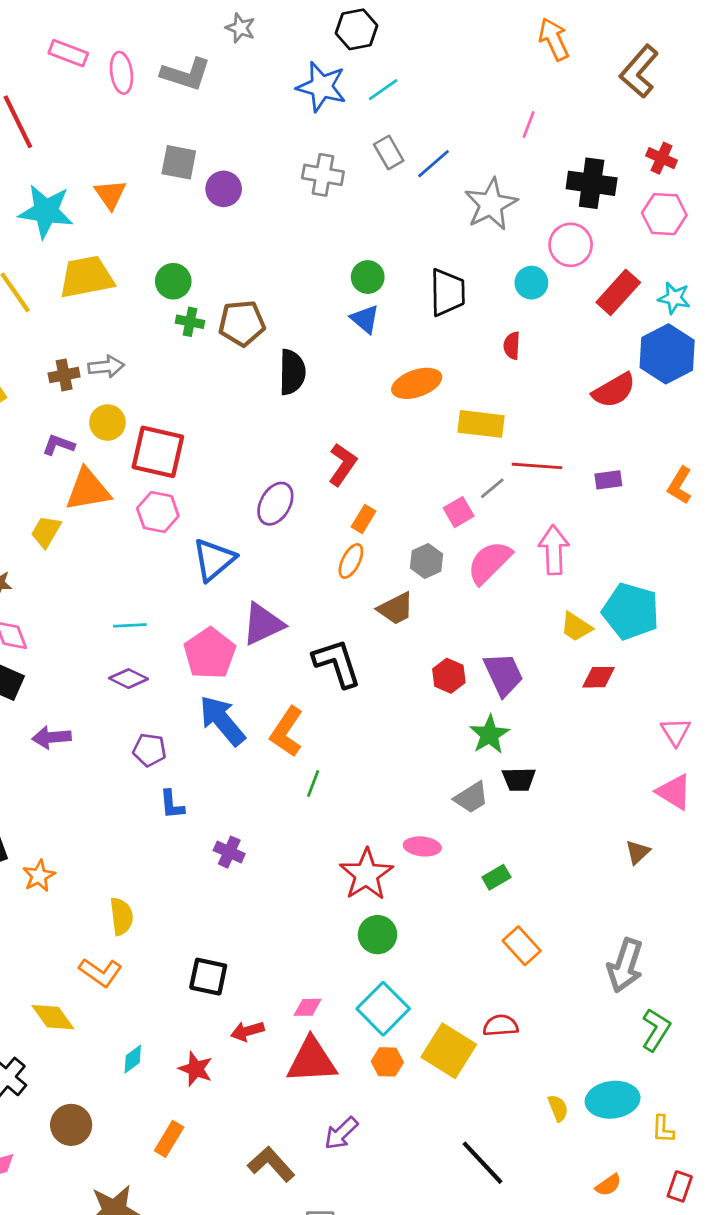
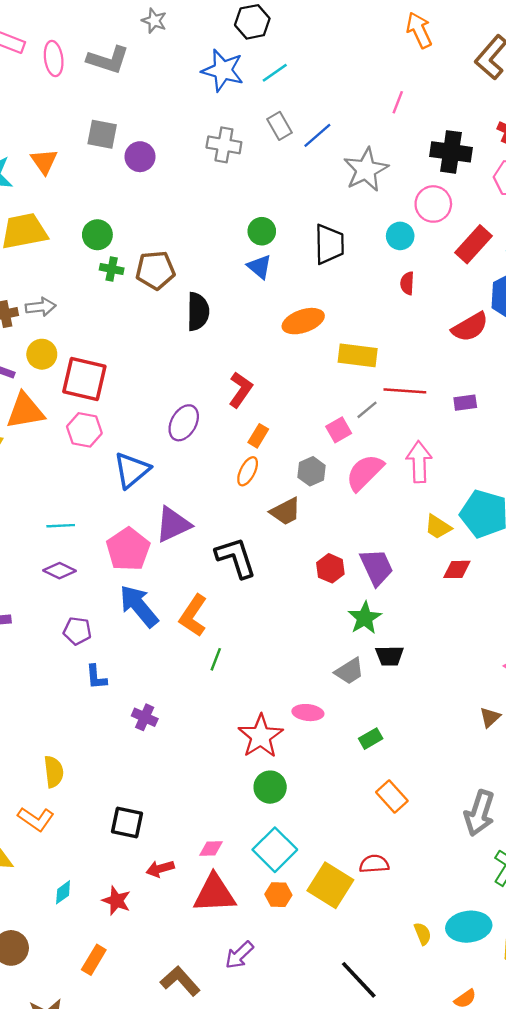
red semicircle: (512, 346) -> (407, 283), moved

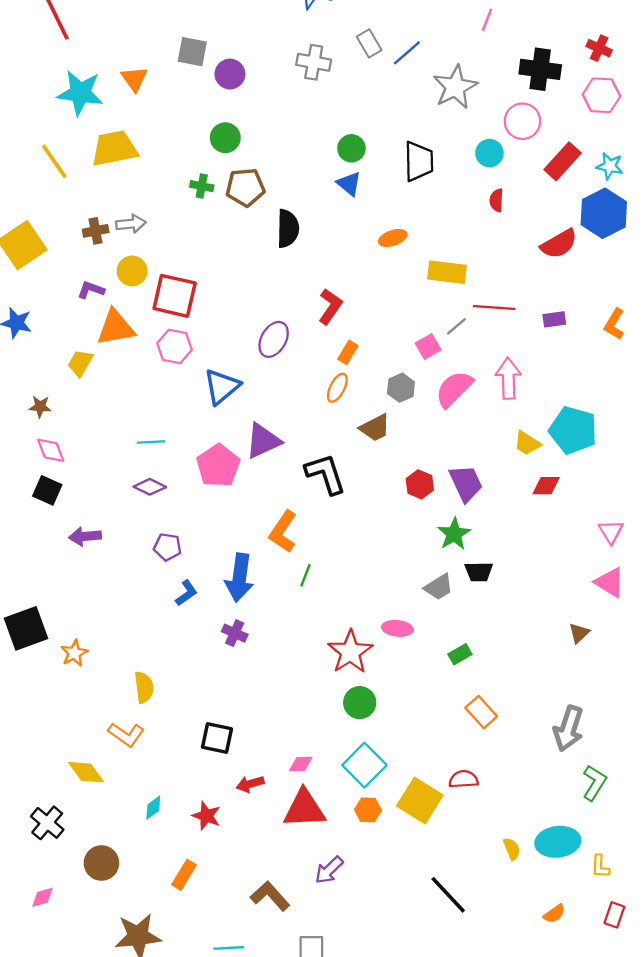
green circle: (97, 235) -> (225, 138), moved
orange ellipse: (303, 321) -> (393, 238), size x0.7
blue arrow: (139, 606) -> (239, 578), moved, turned -132
blue L-shape: (96, 677) -> (186, 593), turned -120

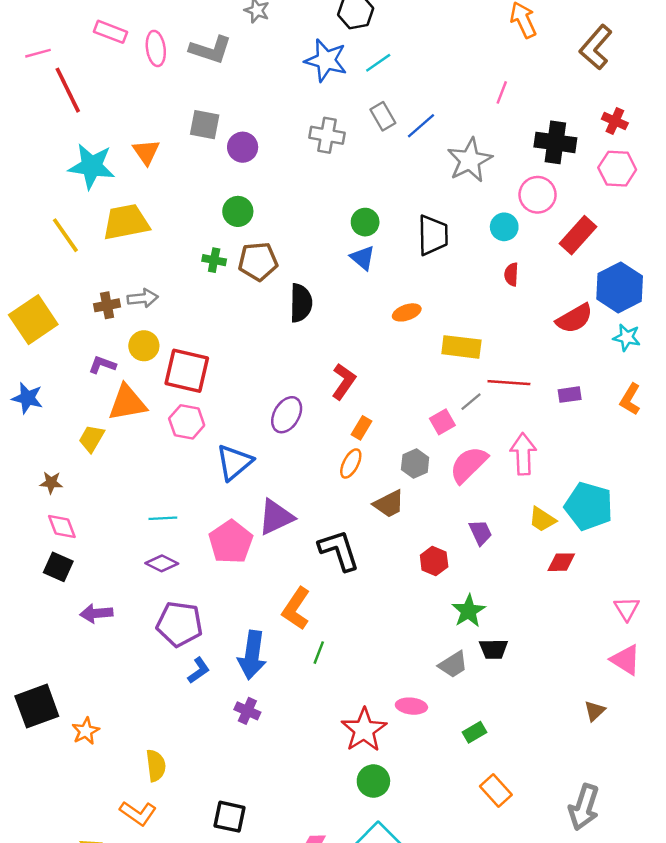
cyan star: (610, 166) -> (627, 337), moved
purple trapezoid: (466, 483) -> (480, 532), moved, size x0.7
purple pentagon: (167, 547) -> (180, 624), size x1.6

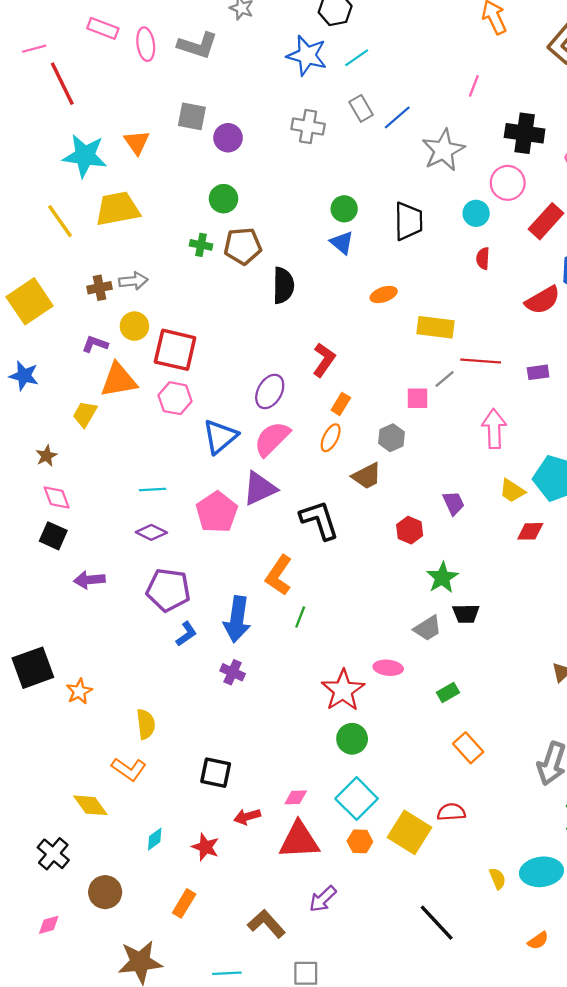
pink square: (442, 422) -> (417, 398), turned 30
pink semicircle: (469, 465) -> (272, 439), moved
brown star: (51, 483) -> (46, 456), turned -30

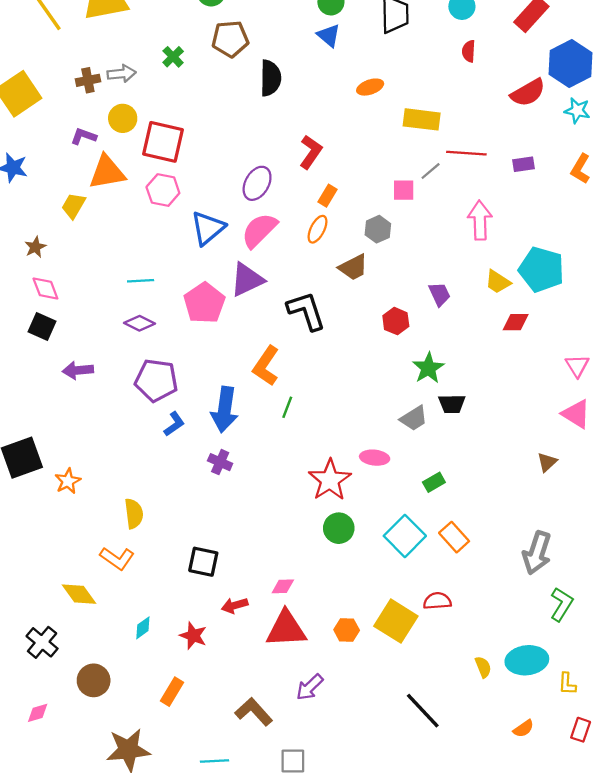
green cross: (201, 245) -> (173, 57), moved, turned 35
cyan square: (357, 799) -> (405, 536), moved

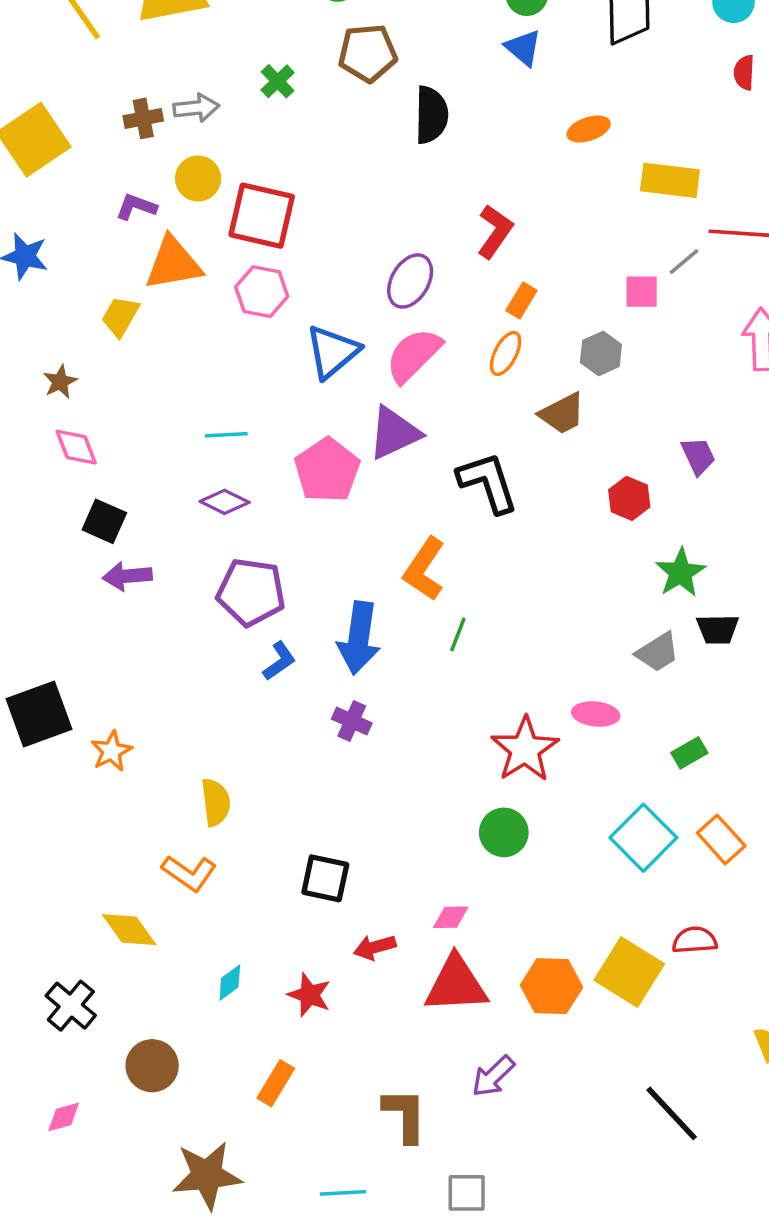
black square: (42, 327) -> (104, 521), moved
green circle: (339, 528) -> (504, 832), moved
orange hexagon: (347, 630) -> (551, 986), size x1.5
brown L-shape: (254, 712) -> (405, 1115), turned 42

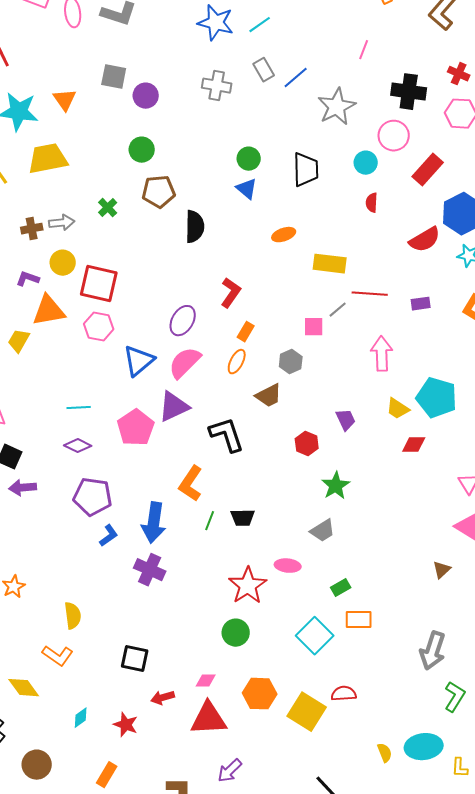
black trapezoid: (718, 629) -> (243, 518), moved
purple cross: (352, 721) -> (150, 570), size x1.4
orange rectangle: (721, 839) -> (359, 620), moved, turned -48
orange hexagon: (551, 986) -> (260, 694), moved

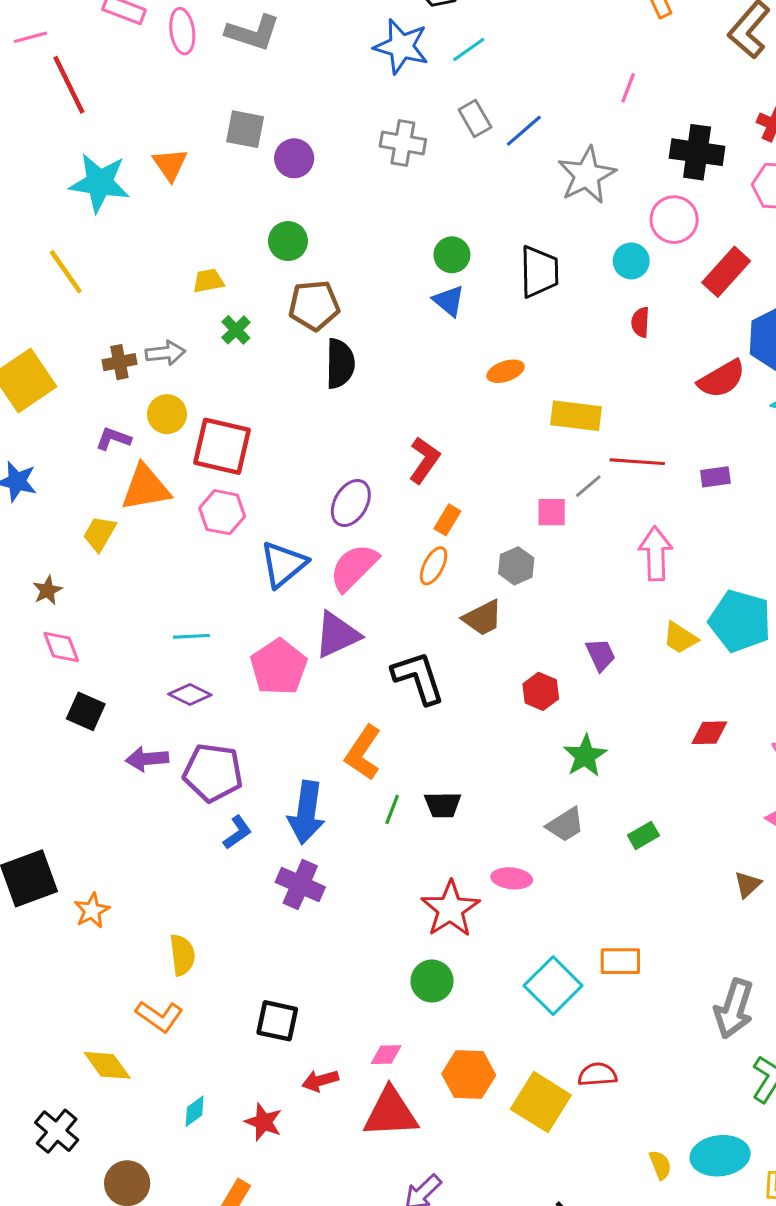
yellow trapezoid: (48, 159) -> (208, 281), moved, size x0.5
black semicircle: (195, 227) -> (340, 364), moved
red diamond: (414, 445) -> (709, 733), moved
purple arrow: (23, 488) -> (147, 759), moved
green rectangle: (341, 588) -> (643, 835), moved

